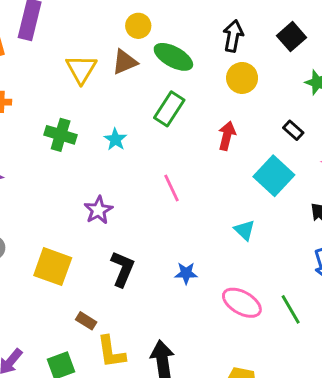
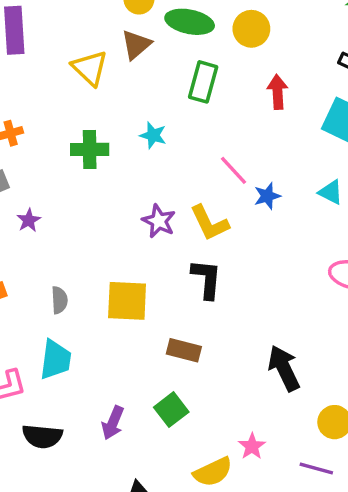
yellow circle: (242, 78) -> (251, 29), moved
blue star: (186, 273) -> (267, 196), moved
brown rectangle: (86, 321) -> (184, 350), size x1.4
yellow L-shape: (111, 352) -> (209, 223), moved

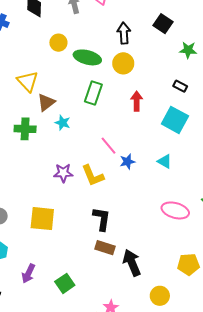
brown triangle: (136, 45) -> (46, 102), moved
purple star: (159, 221) -> (63, 173), turned -30
black L-shape: (207, 279) -> (102, 219), moved
brown rectangle: (184, 350) -> (105, 248), moved
purple arrow: (113, 423) -> (28, 273), moved

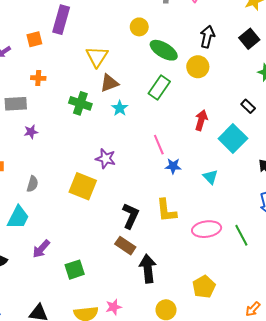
red arrow: (137, 101) -> (201, 120), moved
yellow L-shape: (93, 176) -> (166, 210), moved
pink ellipse: (175, 210) -> (207, 229), turned -40
yellow square: (42, 219) -> (83, 186), moved
yellow pentagon: (188, 264) -> (204, 287), turned 30

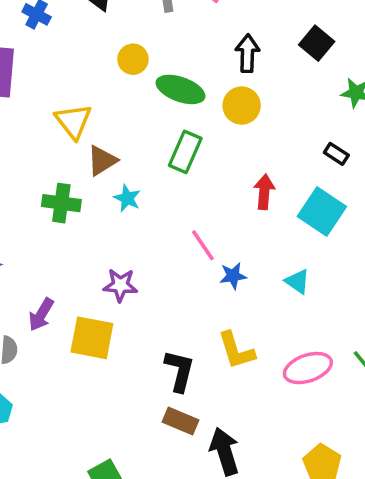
purple arrow: (41, 249) -> (41, 315), moved

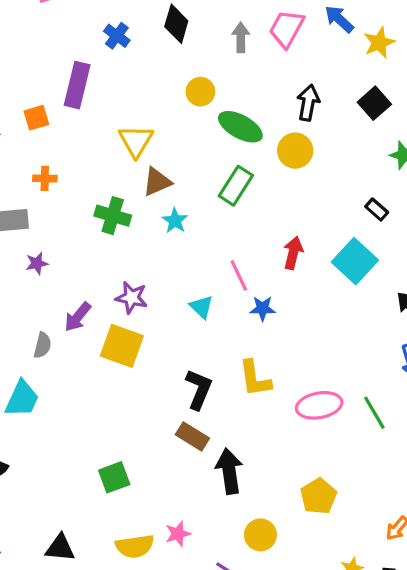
red arrow: (264, 192) -> (293, 253), moved
cyan triangle: (297, 281) -> (201, 307), moved
purple star: (120, 285) -> (132, 298), moved

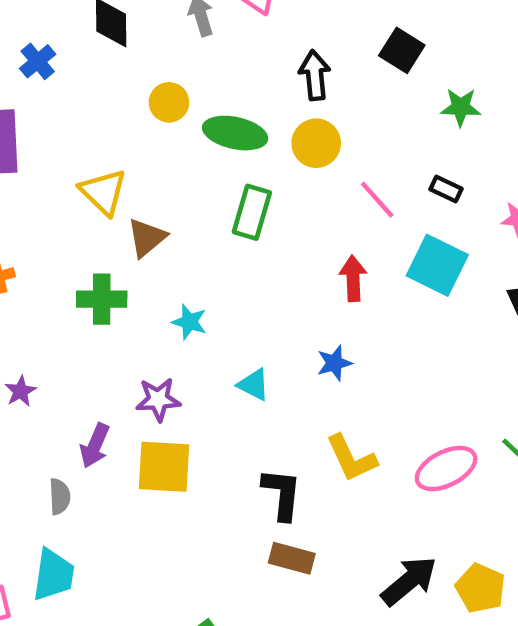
blue cross: (117, 36) -> (38, 61), turned 30
cyan star: (175, 221) -> (189, 322), moved
pink line: (239, 275) -> (377, 200), moved
black arrow: (229, 471) -> (409, 581), moved, turned 75

